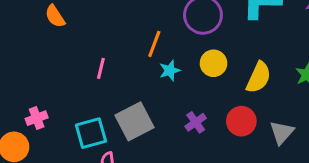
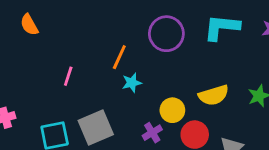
yellow circle: (213, 63) -> (172, 110), moved
yellow semicircle: (259, 77) -> (214, 95), turned 44

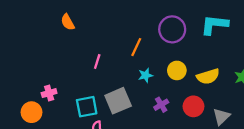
cyan star: (132, 83) -> (145, 75), moved
yellow circle: (172, 110) -> (177, 70), moved

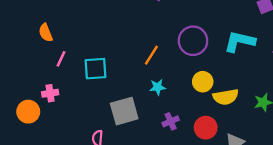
orange semicircle: (68, 22) -> (46, 33), moved
pink line: (97, 62) -> (61, 59), moved
yellow circle: (177, 70) -> (203, 82), moved
cyan square: (87, 107) -> (96, 69), moved

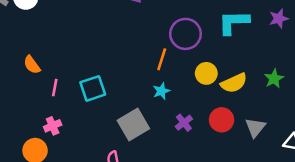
orange line: (151, 55) -> (162, 59), moved

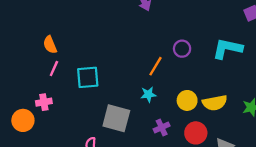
purple circle: (185, 34) -> (182, 49), size x0.6
orange semicircle: (32, 65) -> (50, 45), moved
yellow circle: (206, 73) -> (187, 100), moved
gray square: (133, 124) -> (116, 118), turned 32

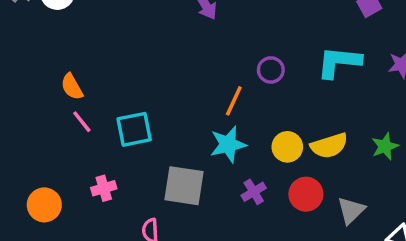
pink line: (54, 69) -> (82, 122), turned -56
cyan star: (148, 94) -> (228, 144), size x1.5
pink cross: (44, 102) -> (104, 188), moved

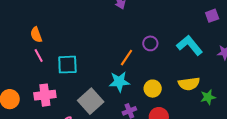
cyan L-shape: (339, 62) -> (190, 45), turned 36
yellow semicircle: (329, 146) -> (189, 84), moved
gray square: (184, 186) -> (91, 101), turned 30
pink cross: (104, 188) -> (45, 95), size x1.5

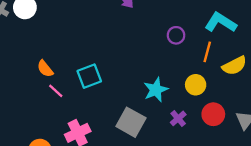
orange line: (127, 58) -> (207, 52), moved
cyan square: (67, 65) -> (89, 76), moved

